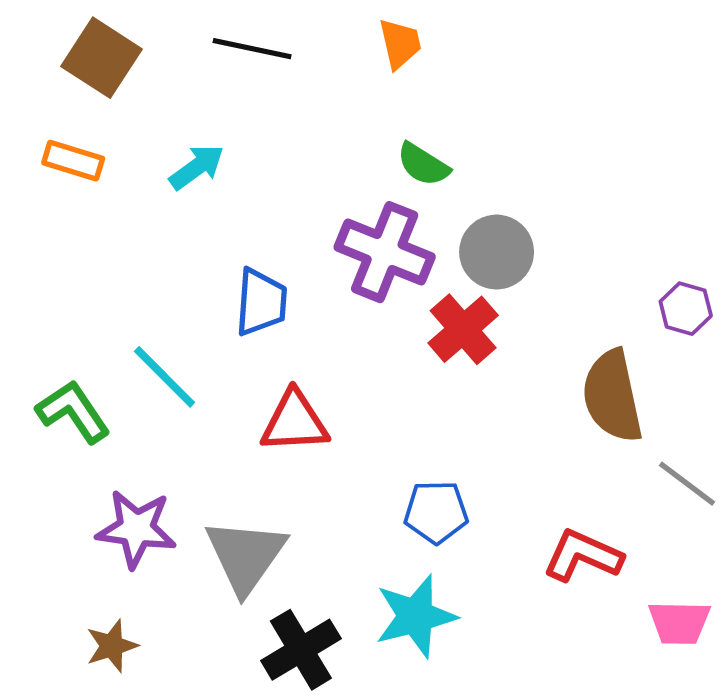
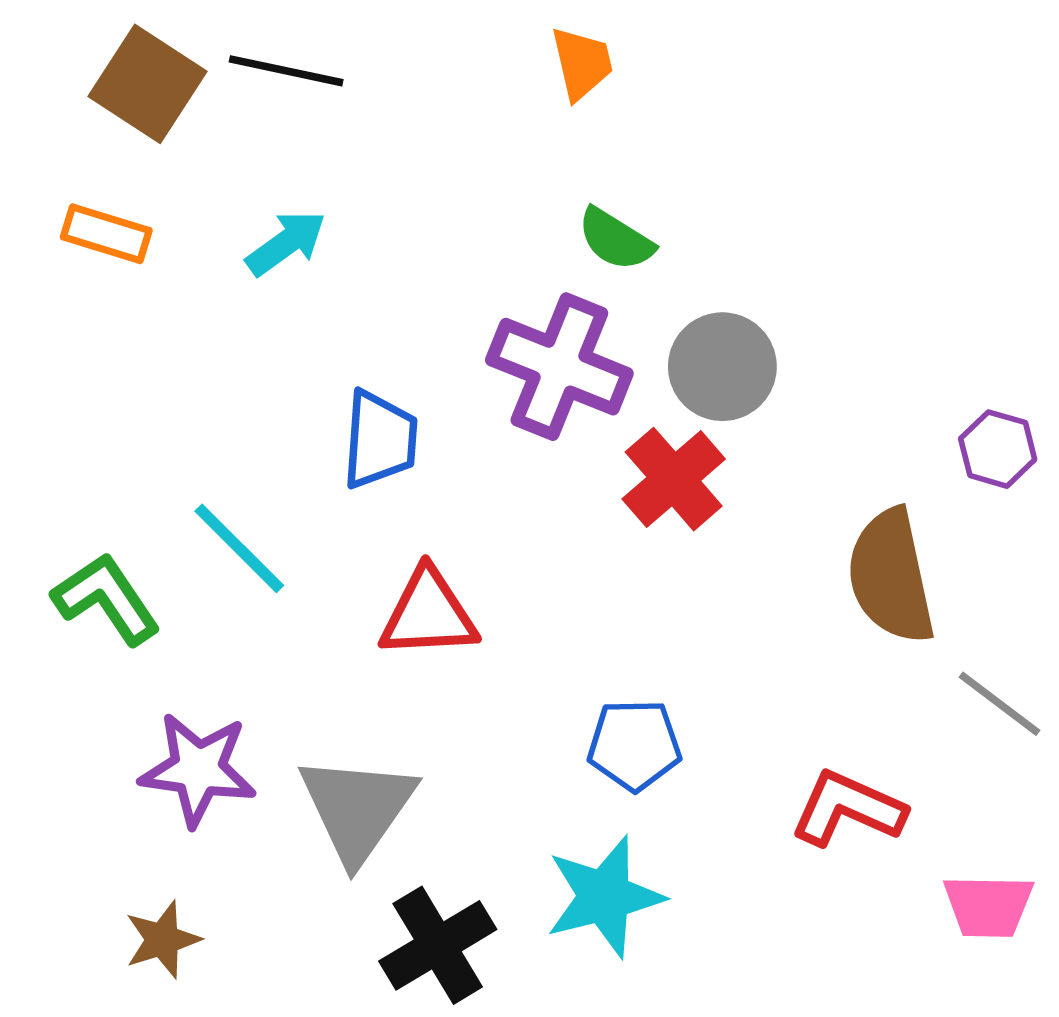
black line: (252, 49) -> (286, 71), moved

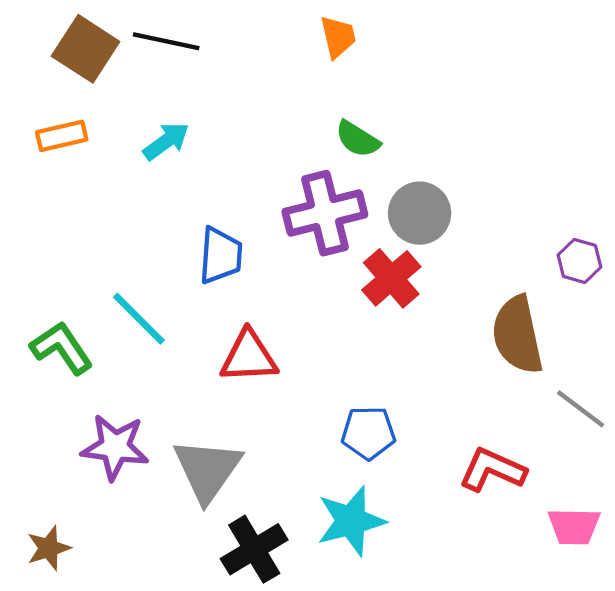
orange rectangle: (106, 234) -> (62, 136), turned -30
purple cross: (559, 367) -> (325, 213), turned -36
brown star: (162, 940) -> (49, 548), moved

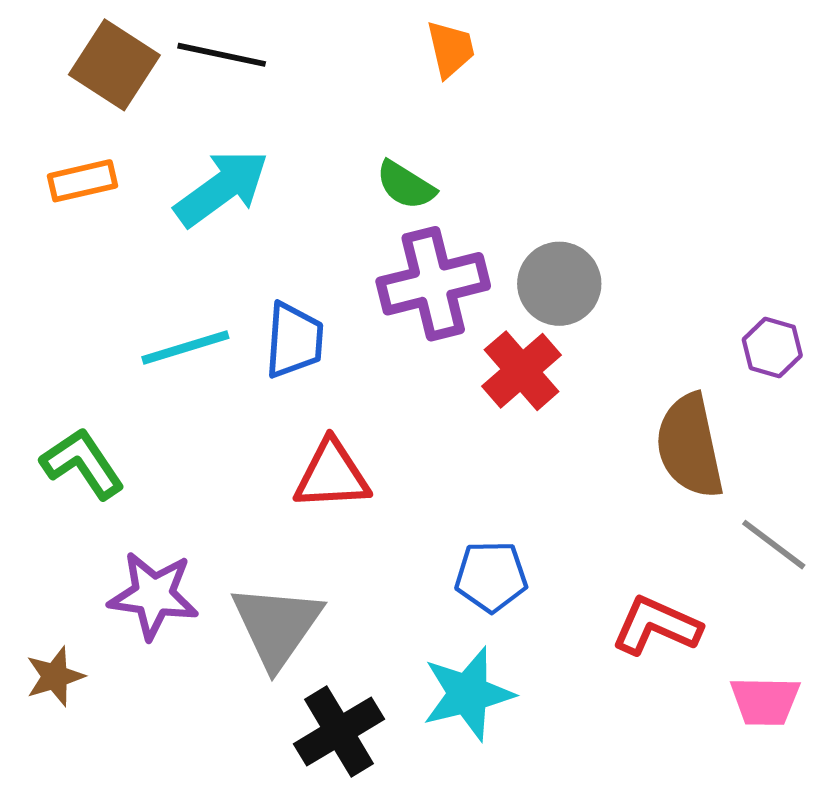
green semicircle: (358, 139) -> (406, 185), moved
cyan arrow: (166, 141) -> (222, 188), size x1.5
cyan line: (139, 319) -> (185, 347), moved, turned -62
brown star: (49, 548) -> (55, 676), moved

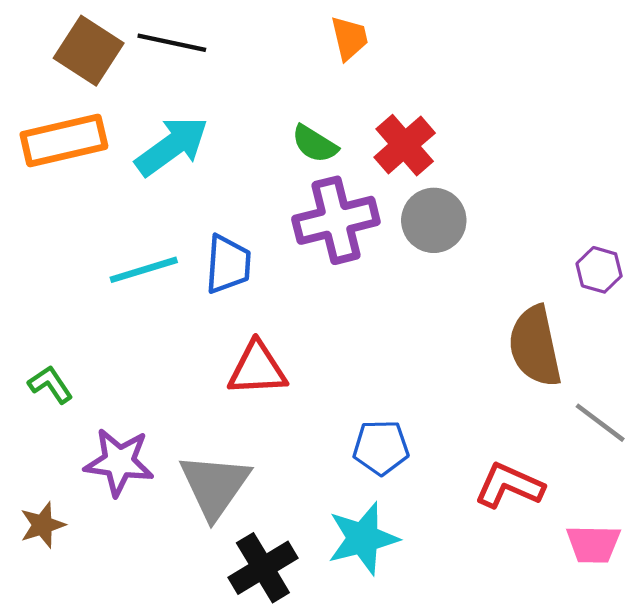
orange rectangle: (83, 181) -> (64, 141), size x1.6
red cross: (522, 371) -> (405, 145), moved
green L-shape: (83, 463) -> (50, 384), moved, size x0.7

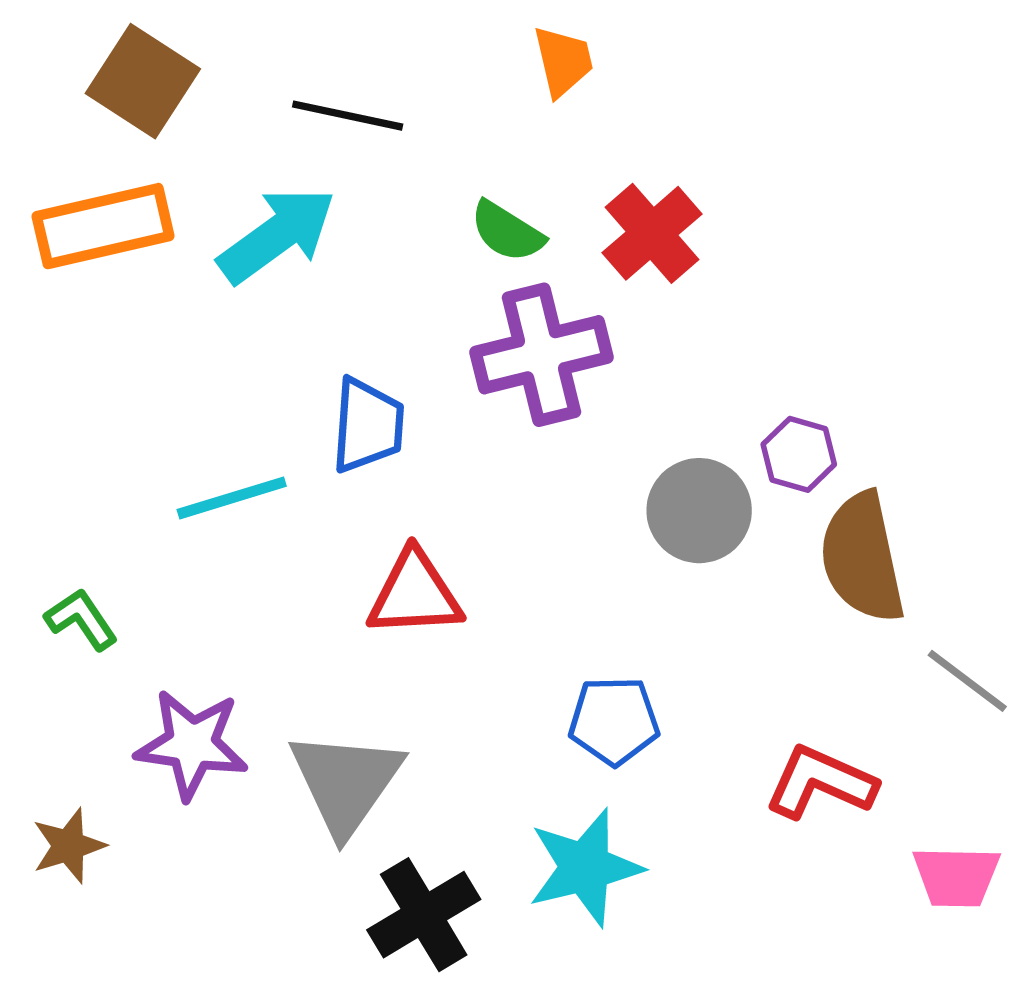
black line: (172, 43) -> (348, 116), moved
gray circle: (434, 220) -> (699, 511), moved
cyan line: (144, 270) -> (232, 498), moved
purple hexagon: (599, 270) -> (799, 454), moved

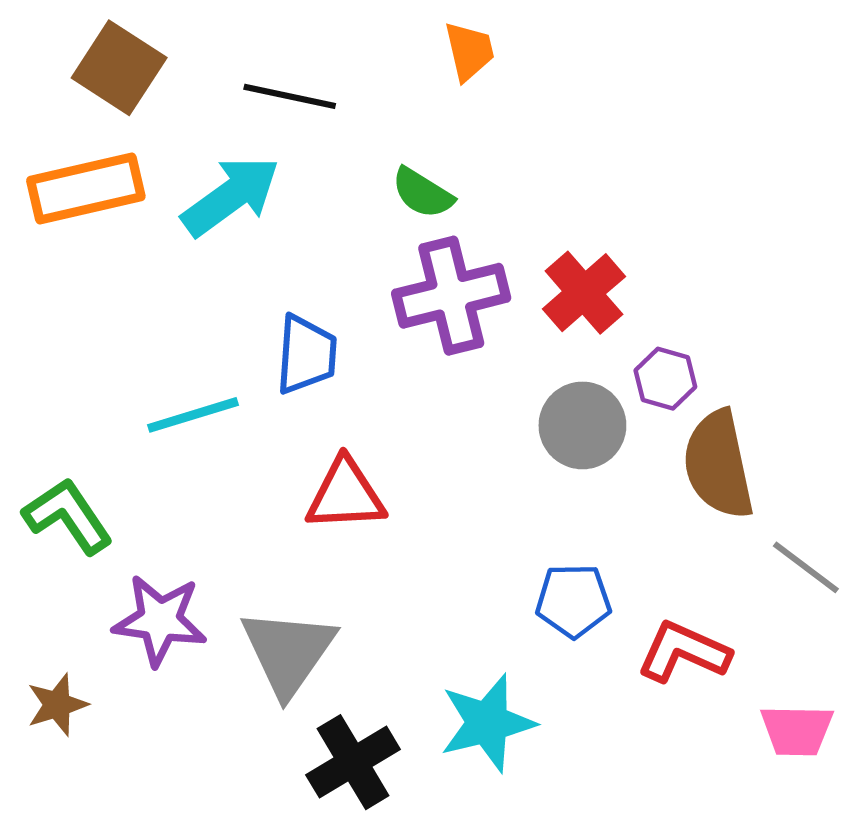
red cross: (652, 233) -> (584, 293), moved
green L-shape: (81, 619) -> (68, 516), size x1.5
blue pentagon: (614, 721) -> (573, 601), moved

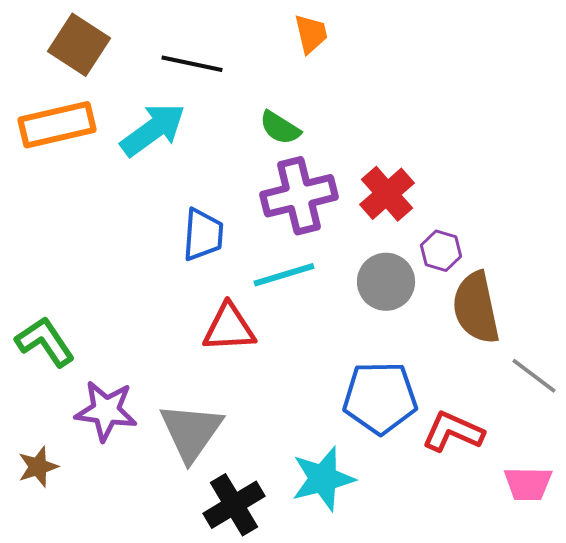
cyan line: (193, 415) -> (284, 275), moved
blue pentagon: (573, 601) -> (380, 398), size x1.5

